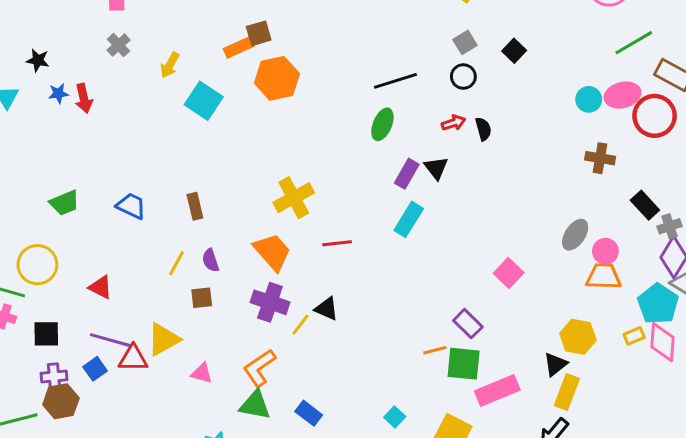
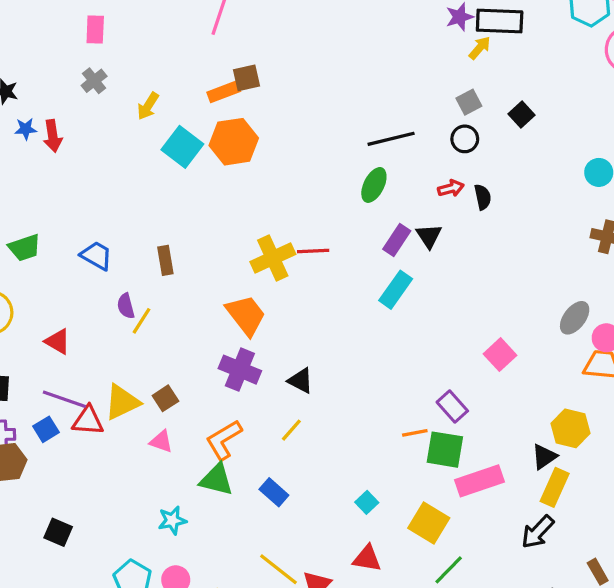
orange hexagon: (277, 78) -> (234, 142), moved
red line: (337, 243) -> (313, 251), moved
purple semicircle: (210, 260) -> (126, 306), moved
brown square: (202, 298) -> (165, 398), moved, turned -30
yellow line: (301, 325) -> (291, 430), moved

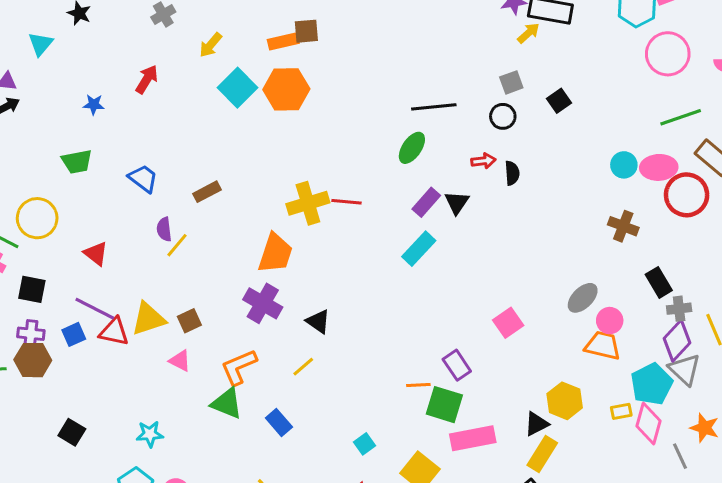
blue star: (26, 129) -> (94, 105), moved
red arrow: (53, 136) -> (147, 79), moved, turned -148
brown rectangle: (165, 260) -> (207, 192), turned 64
orange trapezoid: (246, 315) -> (275, 253), turned 48
cyan star: (172, 520) -> (150, 434), moved

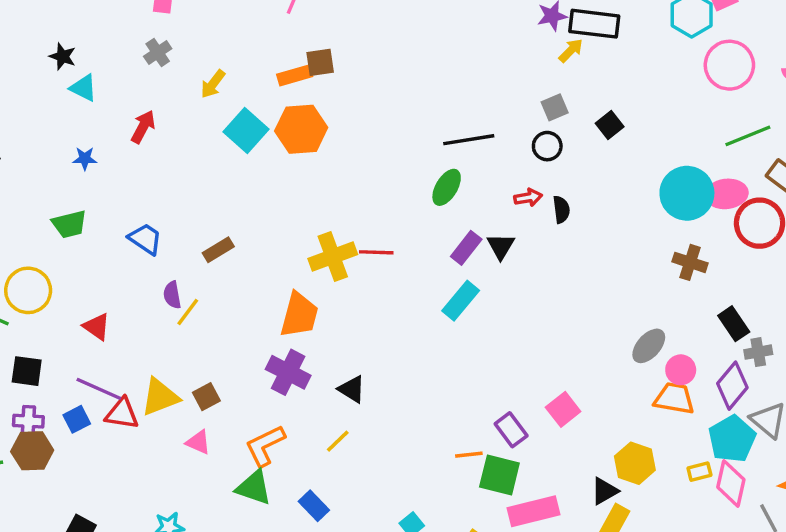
cyan triangle: (41, 44) -> (83, 88), moved, turned -40
cyan circle: (624, 165) -> (687, 193), size x1.8
pink square: (508, 323) -> (563, 409), moved
purple diamond: (677, 341) -> (732, 386), moved

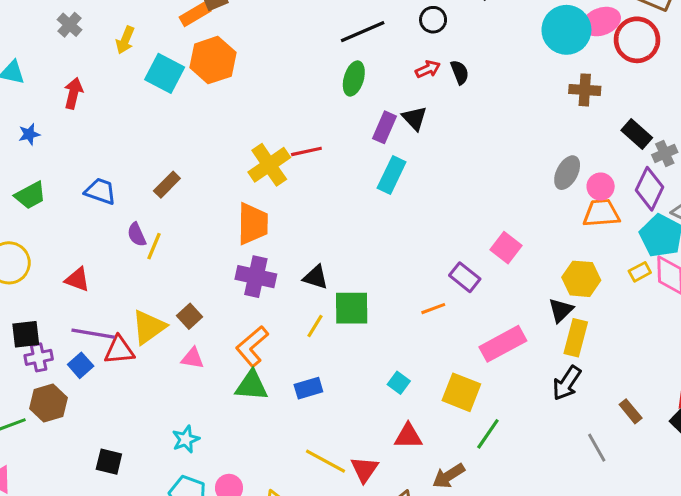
purple cross: (28, 421) -> (39, 357), moved
green square: (499, 475) -> (352, 308), moved
blue rectangle: (314, 506) -> (308, 388), turned -48

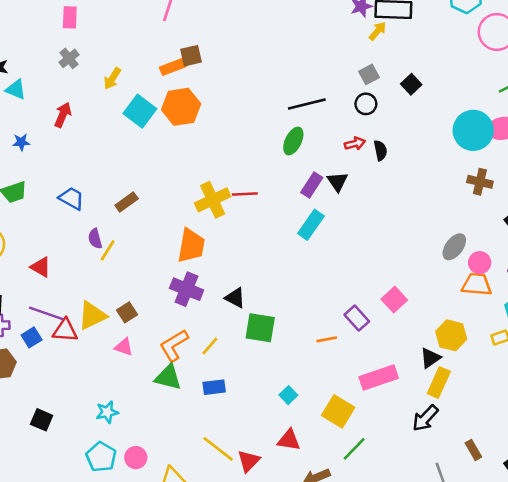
yellow line: (315, 326) -> (210, 346), moved

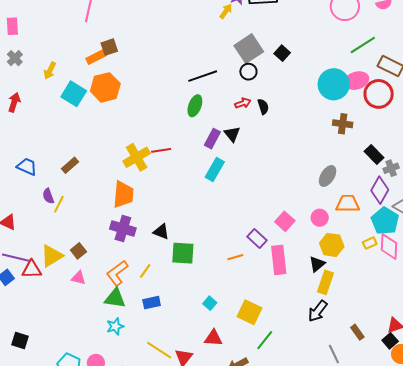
yellow arrow: (378, 31) -> (226, 11), moved
gray square: (369, 74) -> (249, 49), size x1.8
pink circle: (480, 263) -> (320, 218), moved
pink rectangle: (379, 378) -> (279, 260), moved, turned -72
cyan star: (107, 412) -> (115, 326), moved

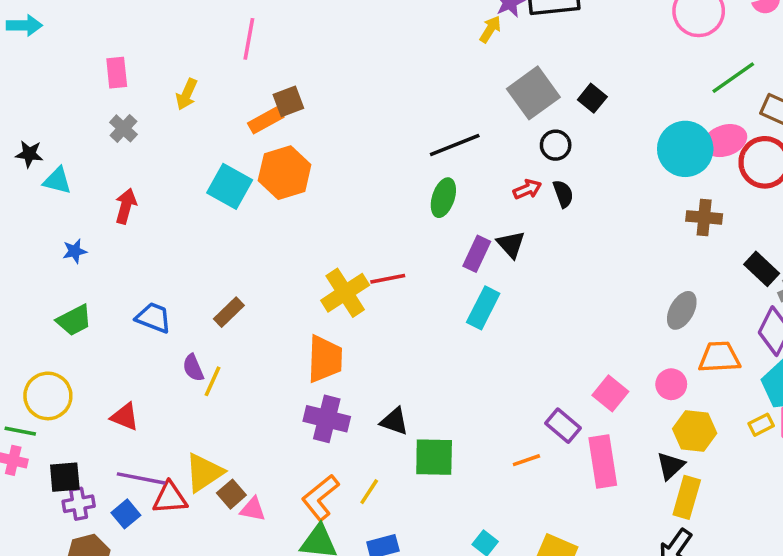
yellow arrow: (50, 71) -> (187, 94), moved
black circle: (248, 72) -> (556, 145), moved
brown square: (78, 251) -> (231, 494), moved

